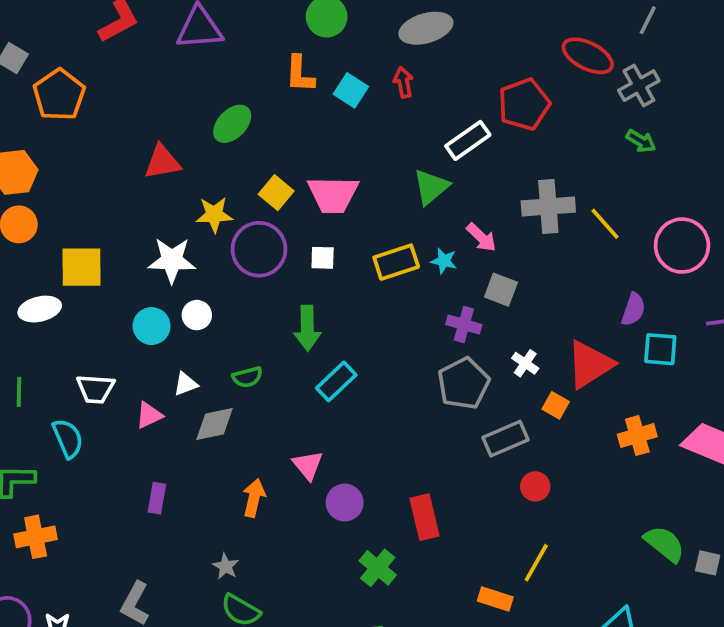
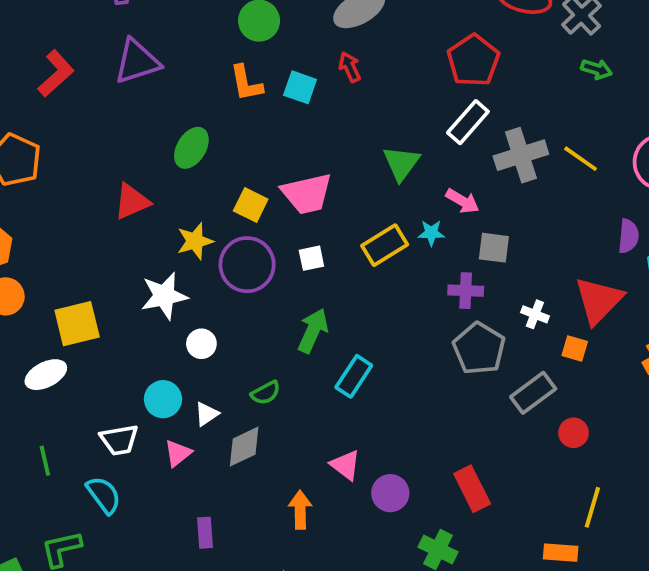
white rectangle: (468, 140) -> (468, 122), moved
cyan circle: (152, 326) -> (163, 399), moved
green arrow: (307, 328) -> (313, 331), turned -141

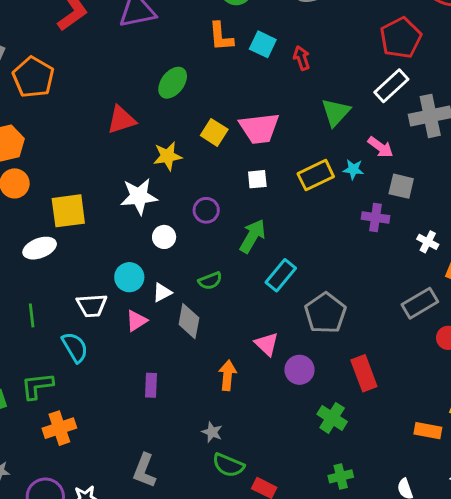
red arrow: (350, 67) -> (302, 58), moved
purple circle: (247, 265) -> (206, 210), moved, size x0.6
gray pentagon: (479, 349) -> (325, 313), moved
gray diamond: (244, 447) -> (189, 321), turned -60

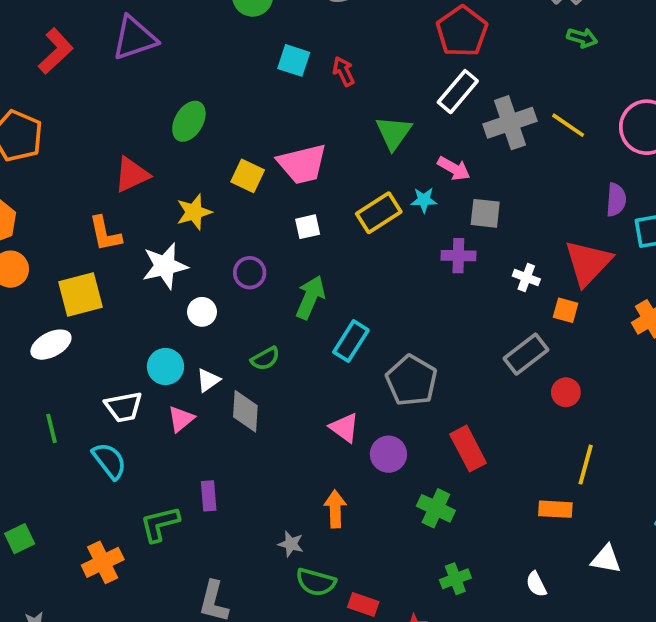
orange L-shape: (221, 37) -> (105, 234), moved
orange arrow: (228, 375) -> (335, 509), moved
green L-shape: (37, 386) -> (160, 524), moved

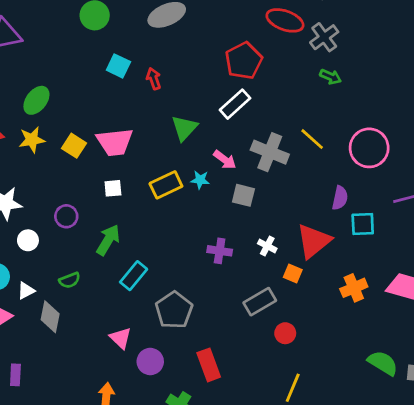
gray cross: (510, 123) -> (270, 152), moved, turned 33
yellow star: (194, 212) -> (32, 140), moved
purple cross: (458, 256) -> (220, 251), moved

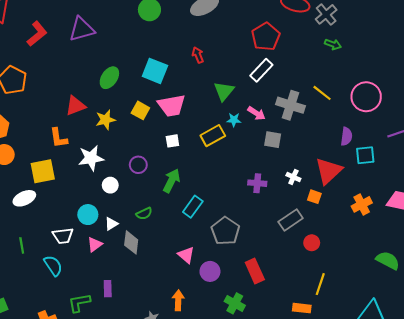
cyan square: (118, 66) -> (155, 71), moved, size x1.4
yellow star: (32, 140) -> (106, 120), moved
cyan star: (200, 180) -> (234, 120), moved

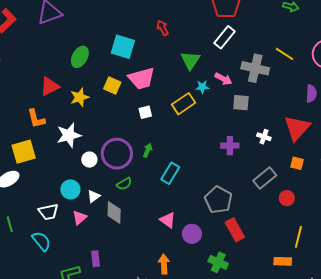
purple circle: (138, 165) -> (117, 154), moved, size x1.8
green arrow: (172, 181) -> (148, 150), size x0.6
orange square: (314, 197) -> (297, 163), moved
gray pentagon: (225, 231) -> (218, 200), moved

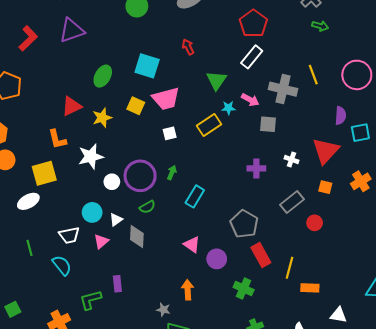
yellow line: (284, 54) -> (313, 75), turned 36
yellow line: (298, 237) -> (290, 268), moved

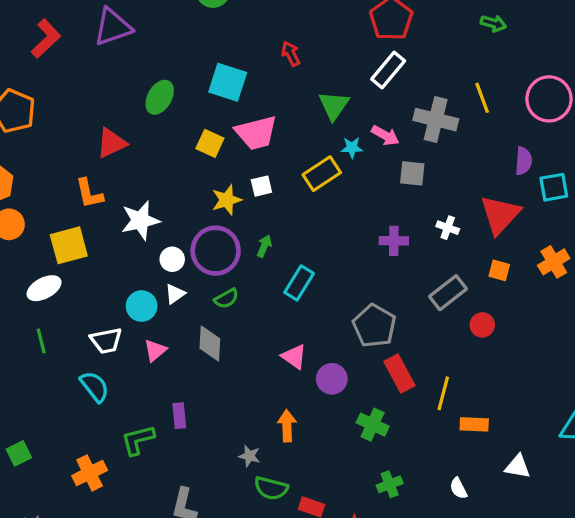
yellow star: (102, 118) -> (227, 200), moved
white triangle: (116, 220) -> (175, 294), moved
green line: (29, 248) -> (41, 341), moved

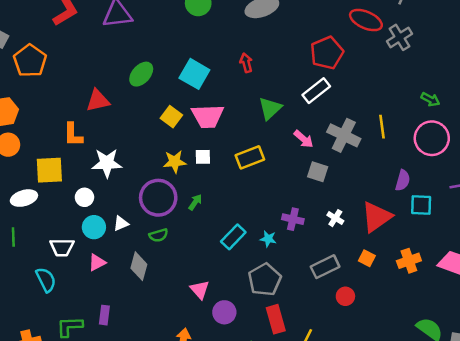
green arrow: (493, 23) -> (430, 99), moved
cyan star: (352, 148) -> (268, 239), moved
white circle: (172, 259) -> (84, 197), moved
cyan rectangle: (299, 283) -> (233, 237), moved

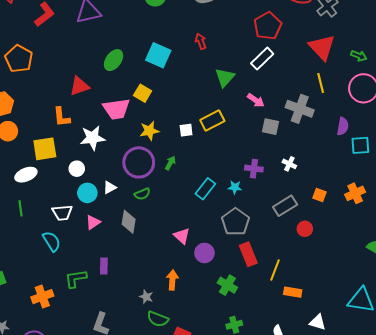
pink trapezoid: (208, 116) -> (116, 109), moved
gray cross: (344, 135) -> (300, 109), moved
white square: (203, 157) -> (186, 130), moved
red triangle: (377, 217) -> (322, 47), moved, turned -32

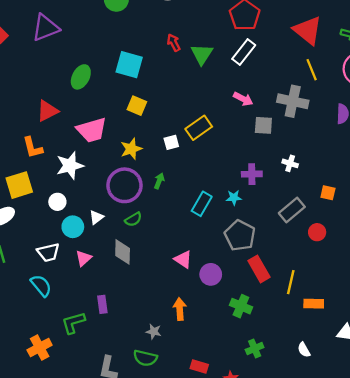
green triangle: (225, 77) -> (202, 54), moved
yellow square: (143, 93) -> (137, 106), moved
green semicircle: (158, 319) -> (145, 358), moved

